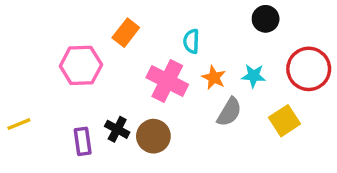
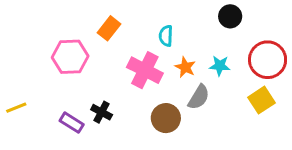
yellow square: (285, 121) -> (262, 100), moved
brown circle: (153, 136) -> (166, 118), moved
purple rectangle: (83, 141) -> (72, 123), turned -50

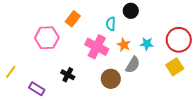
black circle: (230, 16) -> (131, 11), moved
yellow line: (16, 108) -> (11, 72), turned -32
purple rectangle: (72, 123) -> (37, 89), moved

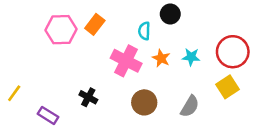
pink hexagon: (47, 38) -> (61, 30), moved
gray semicircle: (133, 65) -> (190, 106), moved

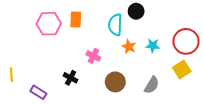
orange rectangle: (95, 24) -> (76, 20), turned -35
cyan semicircle: (144, 31) -> (115, 25), size x1.5
pink cross: (126, 61) -> (93, 56), moved, size x0.6
yellow line: (14, 93) -> (11, 75), turned -40

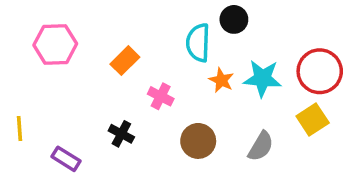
orange rectangle: (76, 20) -> (125, 61), moved, turned 42
pink hexagon: (49, 24) -> (55, 44), moved
cyan star: (153, 46) -> (263, 78), size x1.5

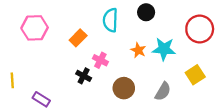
cyan semicircle: (198, 43) -> (110, 20), moved
red circle: (320, 71) -> (200, 29), moved
black cross: (121, 134) -> (84, 76), moved

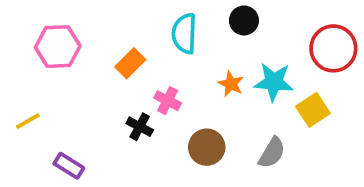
yellow square: (195, 75) -> (313, 110), moved
yellow line: (12, 80) -> (28, 121), moved, turned 64

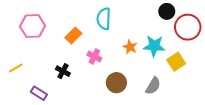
black circle: (244, 20) -> (167, 11), moved
black cross: (140, 127) -> (63, 71), moved

